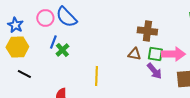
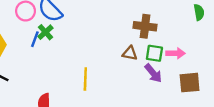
green cross: (62, 50) -> (45, 32), moved
pink arrow: (173, 54) -> (176, 53), size x0.7

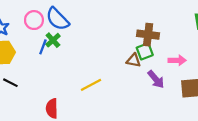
green square: (154, 53) -> (145, 51), moved, turned -30
yellow line: (85, 79) -> (91, 85), turned 60

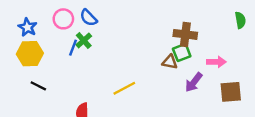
blue semicircle: (57, 19) -> (88, 18), size x0.7
purple arrow: (156, 79) -> (194, 82), turned 78

